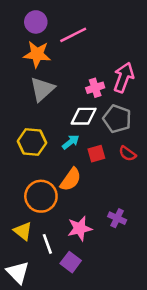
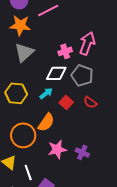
red square: (96, 154) -> (66, 102), turned -32
pink star: (80, 228) -> (57, 149), moved

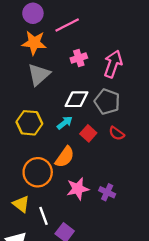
pink cross: (65, 51) -> (79, 58), moved

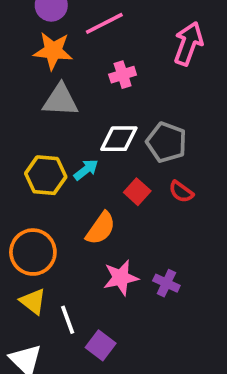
pink arrow: (113, 64) -> (188, 44), moved
gray triangle: (39, 75) -> (60, 100), turned 45
cyan arrow: (65, 123) -> (86, 170), moved
orange circle: (38, 172) -> (33, 252), moved

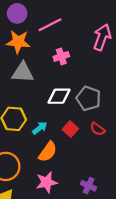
cyan arrow: (86, 170) -> (40, 128), moved
pink star: (121, 278) -> (47, 182), moved

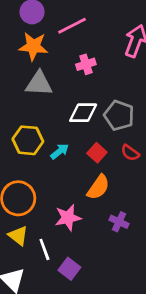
orange semicircle: (48, 152) -> (98, 187), moved

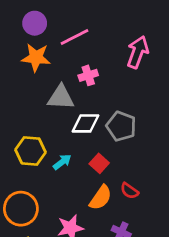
gray triangle: (39, 84) -> (61, 97), moved
red semicircle: (130, 153) -> (129, 191), moved

